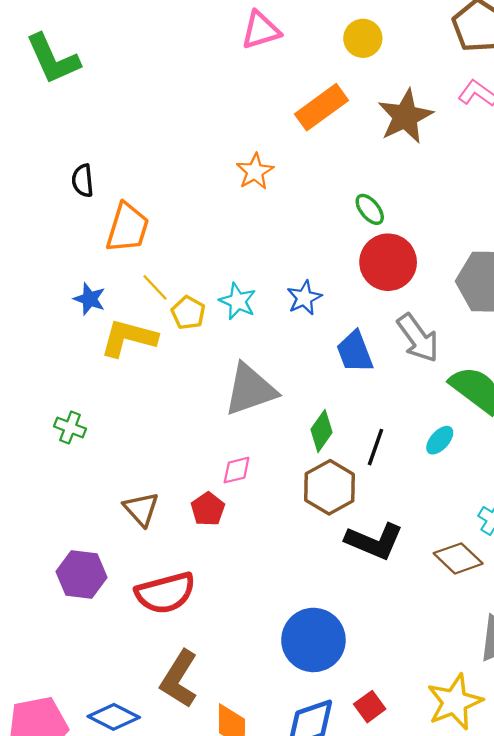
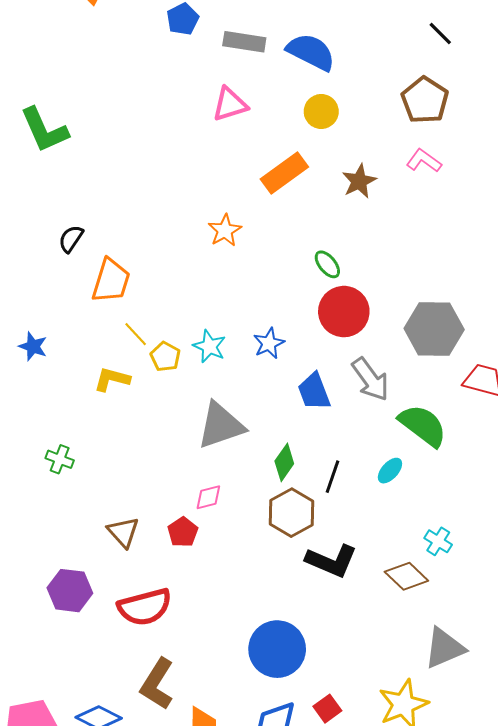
brown star: (405, 116) -> (359, 181), size x0.7
black semicircle: (83, 181) -> (71, 239), turned 40
blue star: (90, 299) -> (33, 346), moved
yellow L-shape: (129, 338) -> (112, 379), size x0.7

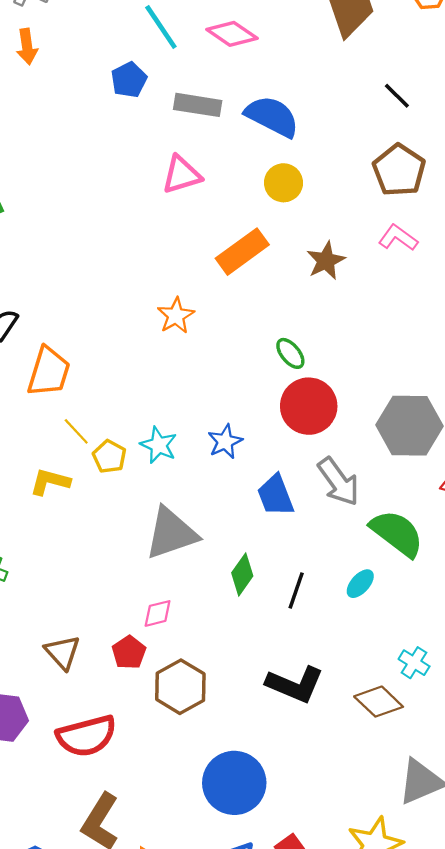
black line: (440, 34) -> (397, 96), moved
brown hexagon: (291, 513) -> (180, 687), moved

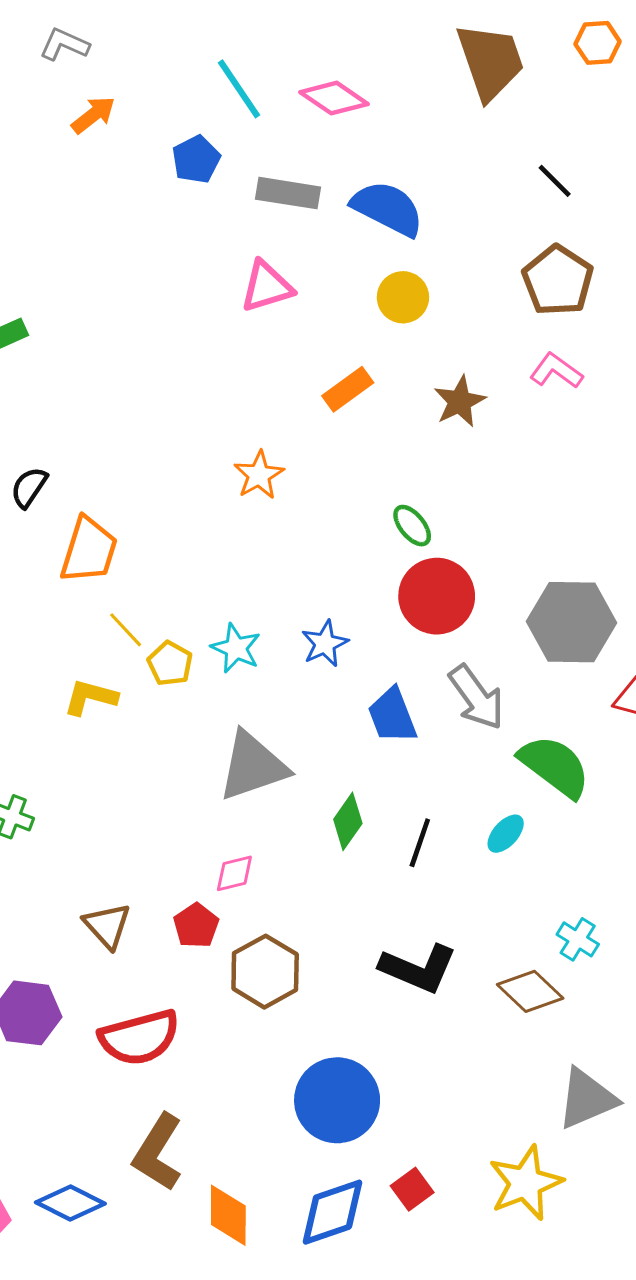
orange arrow: (27, 47) -> (93, 115), moved, turned -120
orange rectangle: (242, 252) -> (348, 389), size x0.7

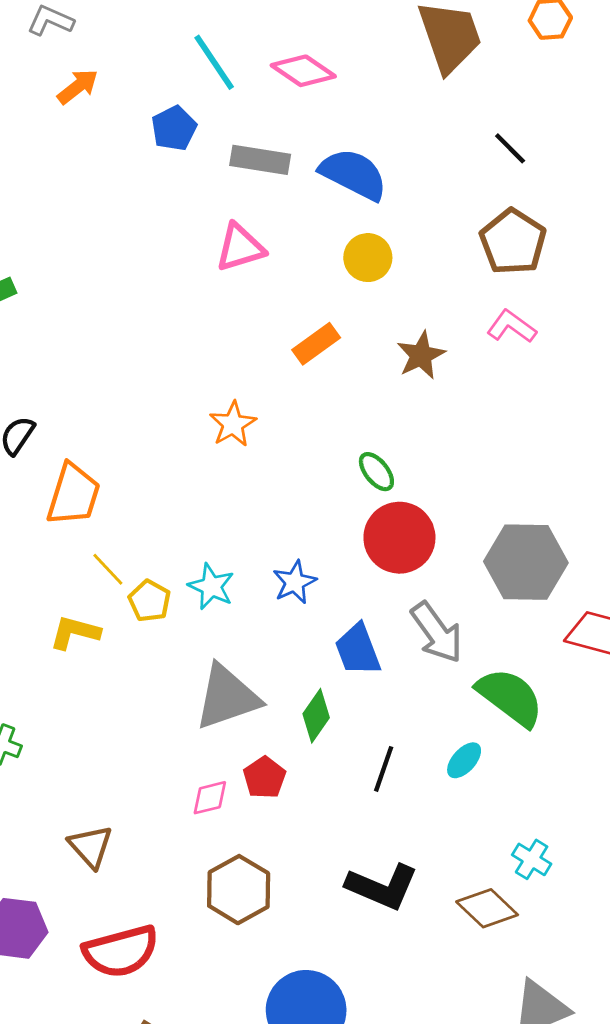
green diamond: (348, 821) -> (316, 716), moved
red pentagon: (196, 926) -> (264, 778), moved

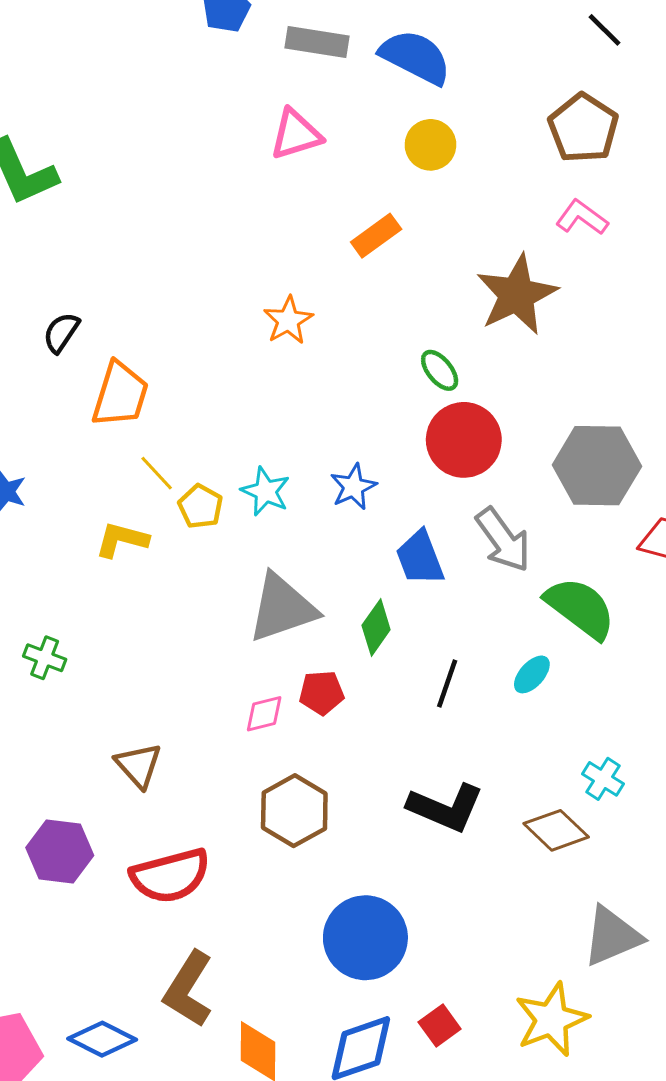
black line: (510, 148) -> (605, 30), moved
brown star: (421, 355) -> (517, 295), moved, size x1.6
red pentagon: (264, 778) -> (322, 693), turned 30

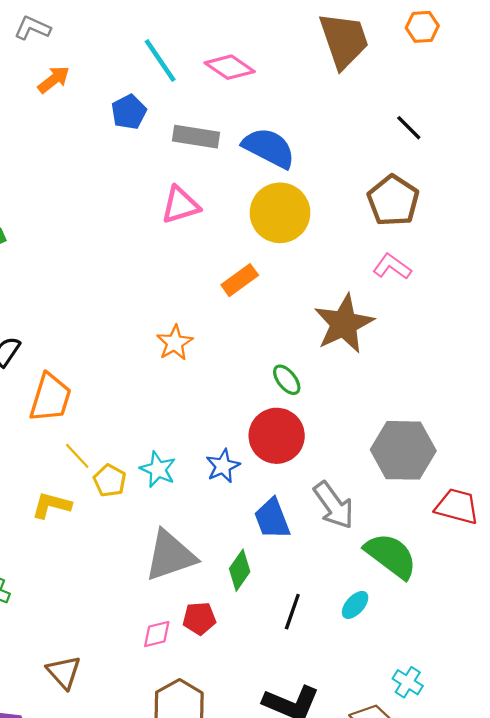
yellow circle: (430, 145) -> (280, 213), size x1.6
red circle: (464, 440) -> (277, 436), moved

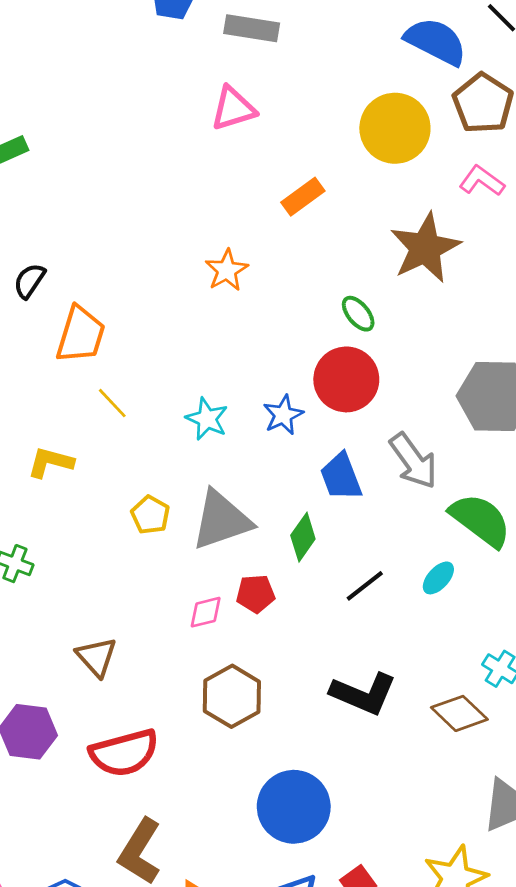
blue semicircle: (269, 148) -> (436, 41), moved
yellow circle: (280, 213) -> (395, 128), moved
yellow pentagon: (110, 481) -> (150, 515), moved
yellow L-shape: (51, 505) -> (50, 462), moved
black line: (292, 612) -> (365, 586), turned 33

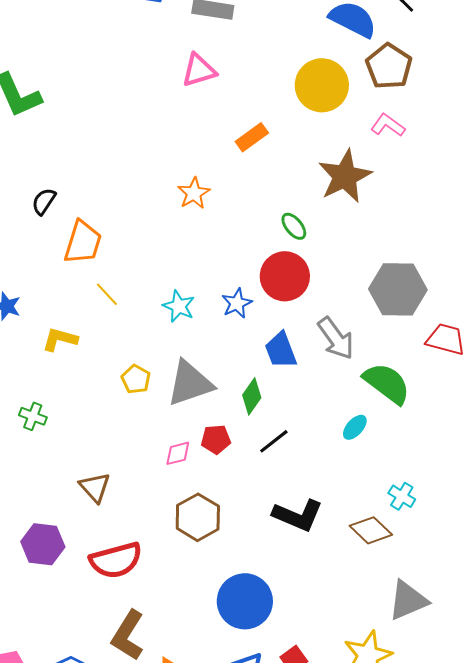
black line: (365, 586) -> (274, 441), moved

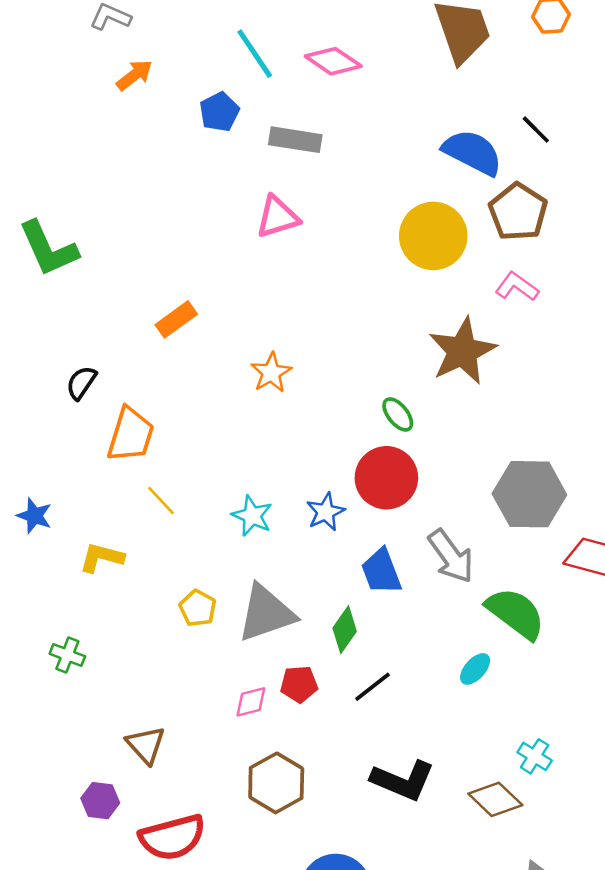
orange rectangle: (252, 137) -> (176, 319), moved
purple hexagon: (43, 544) -> (100, 801), moved, size x0.7

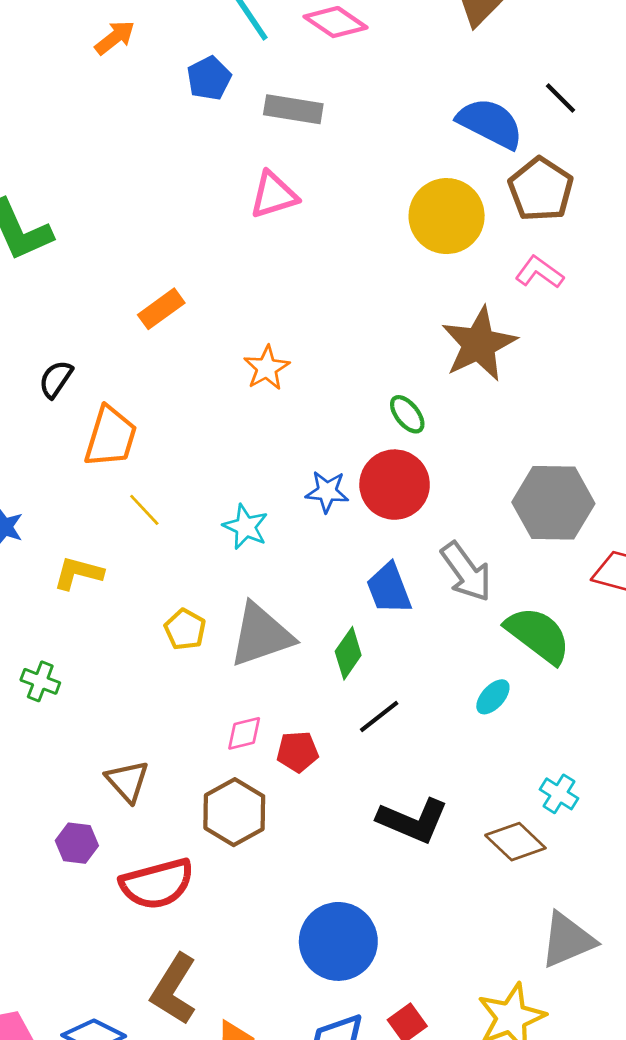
blue star: (326, 512) -> (327, 492), moved, turned 30
red pentagon: (299, 684) -> (298, 752), moved
brown hexagon: (276, 783) -> (234, 812), moved

